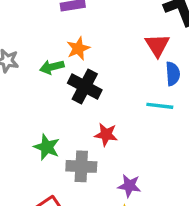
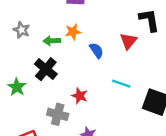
blue semicircle: (173, 74) -> (96, 50), moved, turned -42
black cross: (85, 87) -> (46, 69), moved
green star: (47, 147) -> (17, 87), moved

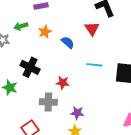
green arrow: (52, 41) -> (21, 26), moved

